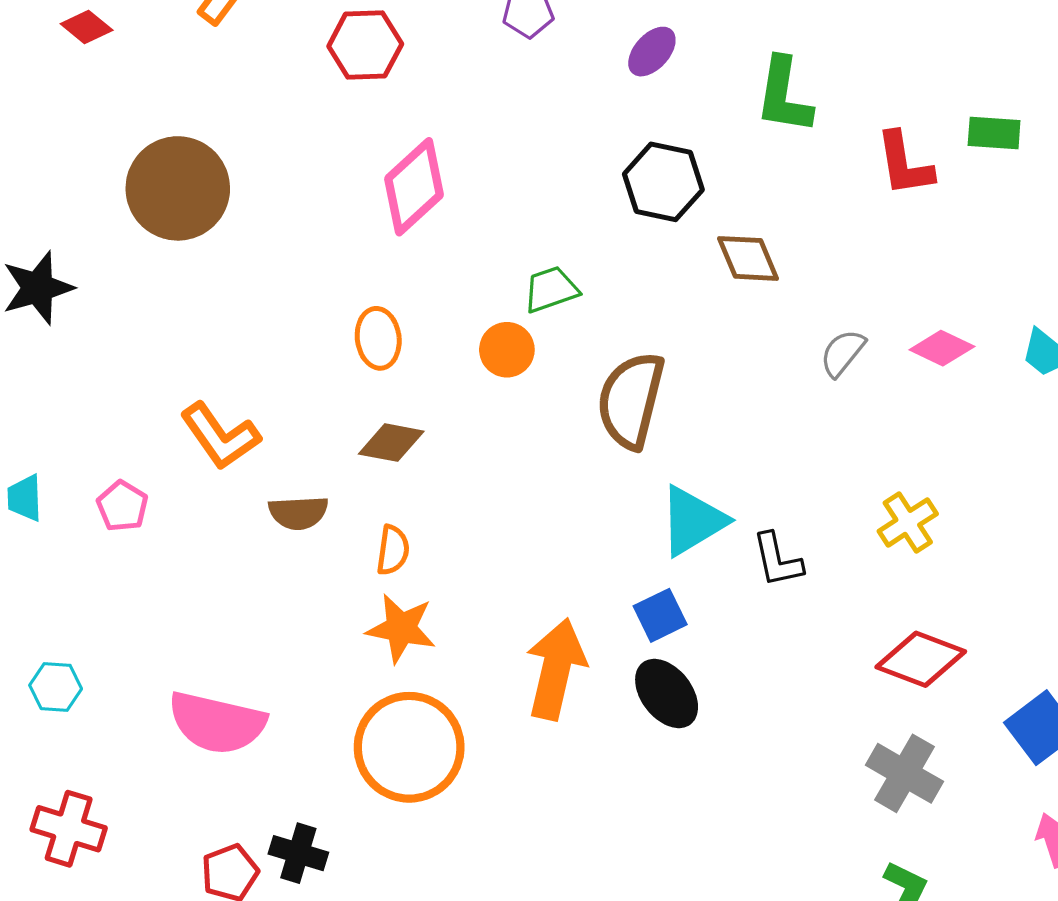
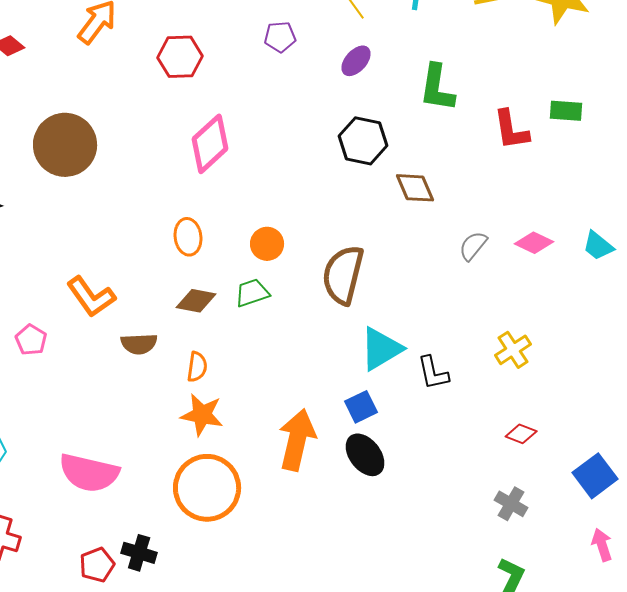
green trapezoid: (551, 289) -> (252, 293), moved
red diamond: (921, 659) -> (521, 434), size x0.6
gray cross: (904, 773) -> (511, 504), size x0.7

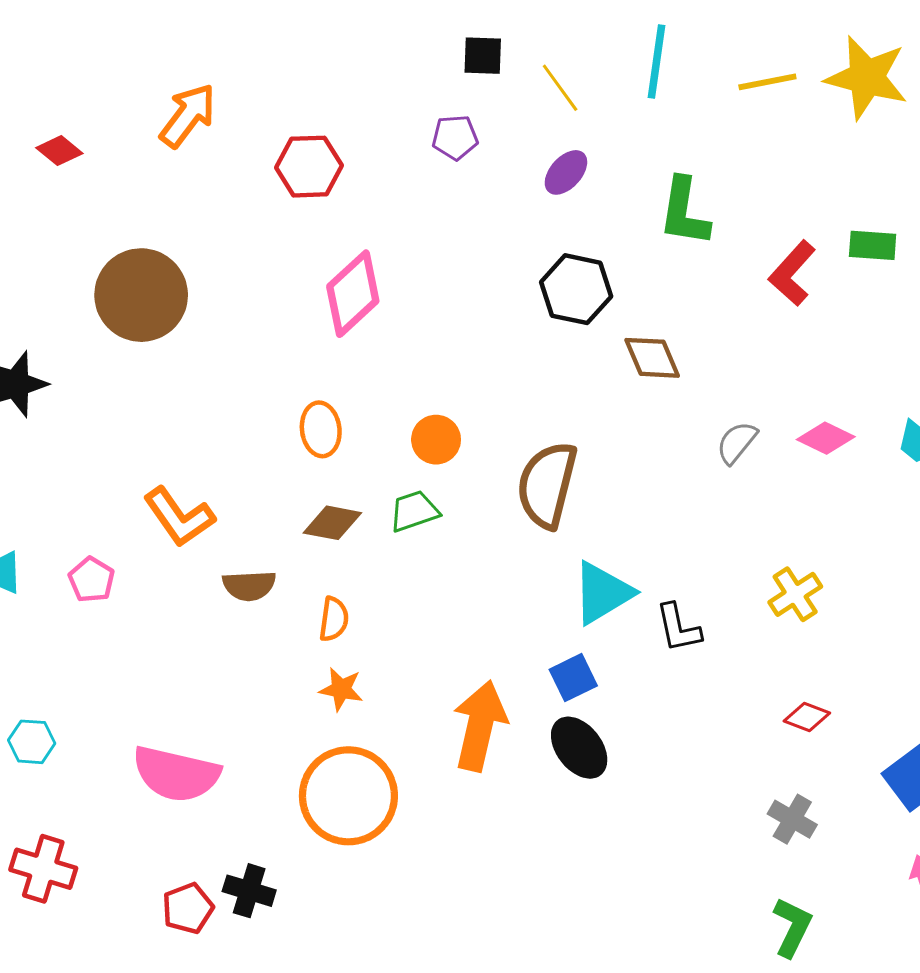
red L-shape: (511, 130) -> (792, 273), turned 51
orange star: (202, 415) -> (341, 689), size x0.7

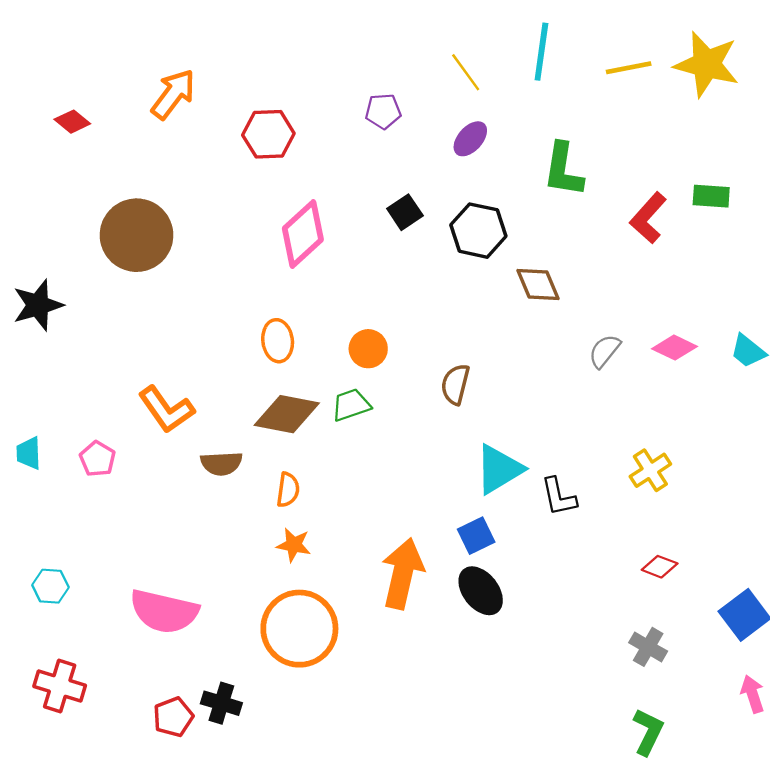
black square: (483, 56) -> (405, 212), moved, turned -36
brown semicircle: (547, 485) -> (455, 384), size x0.6
brown diamond: (332, 523) -> (287, 414), size x1.4

